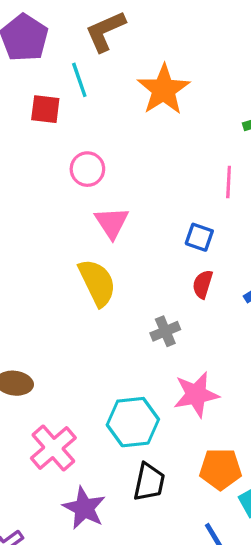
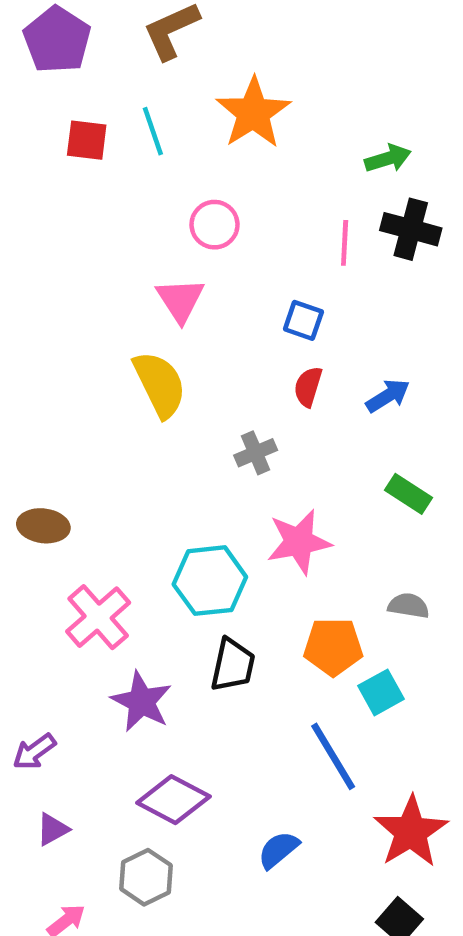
cyan line: (79, 80) -> (153, 131), moved
pink circle: (87, 169) -> (214, 225), moved

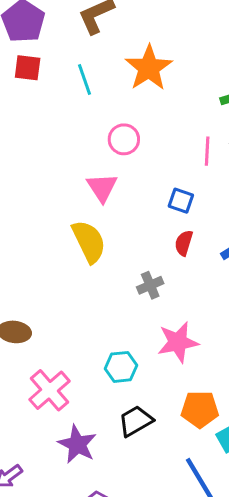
red square: (87, 140) -> (28, 68), moved
cyan hexagon: (210, 581) -> (121, 367), size x0.7
black trapezoid: (233, 665) -> (136, 421), turned -132

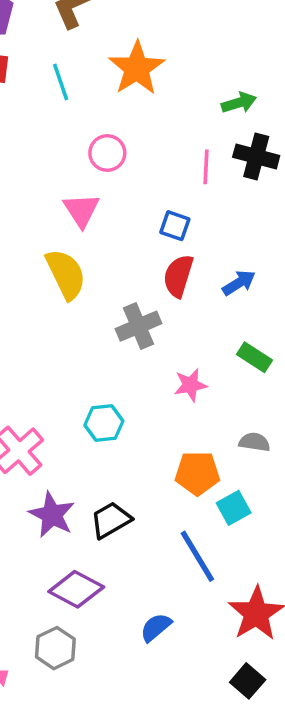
red semicircle: (184, 243) -> (178, 276), size x1.4
gray cross: (150, 285) -> (138, 326), size x1.4
pink star: (178, 342) -> (190, 385), moved, size x0.7
black trapezoid: (136, 421) -> (111, 520), moved

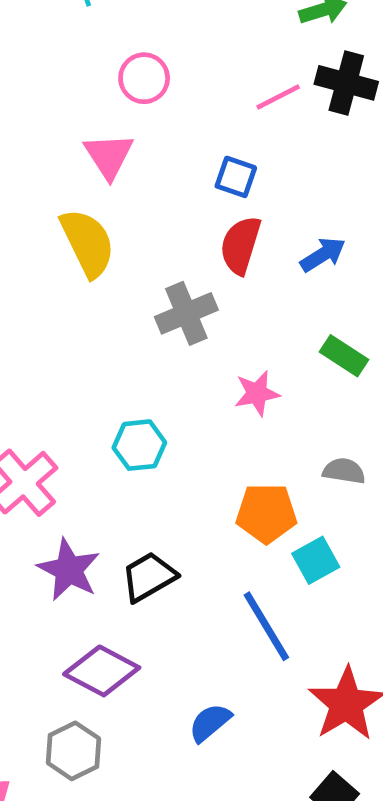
pink line: (206, 167) -> (278, 97), turned 60

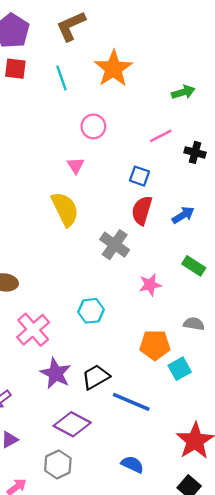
black cross: (346, 83) -> (195, 152), moved, size x0.7
pink triangle: (109, 156) -> (76, 165), size x0.7
gray cross: (186, 313) -> (115, 245), turned -32
blue line: (266, 626) -> (131, 402), moved, turned -36
blue semicircle: (210, 723) -> (132, 464), moved, turned 65

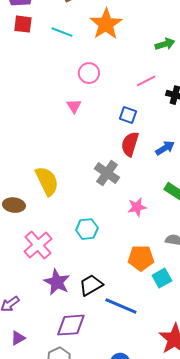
cyan line: (61, 78) -> (62, 32), turned -50
yellow semicircle: (65, 209) -> (47, 181), moved
purple diamond: (72, 424) -> (71, 325), turned -32

